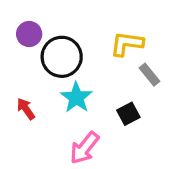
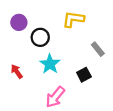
yellow L-shape: (127, 44) -> (73, 19), moved
black circle: (62, 57) -> (40, 37), size x0.7

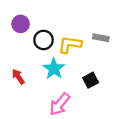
yellow L-shape: (73, 19) -> (70, 45), moved
gray rectangle: (98, 49) -> (101, 38), moved, turned -40

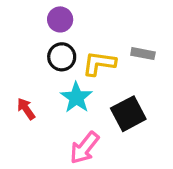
purple circle: (21, 24) -> (60, 19), moved
black square: (91, 80) -> (128, 114), size x1.5

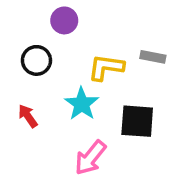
black circle: (62, 57) -> (36, 60), moved
black square: (128, 114) -> (137, 121), turned 32

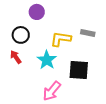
red arrow: (28, 116) -> (16, 57), moved

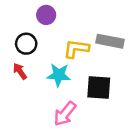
gray rectangle: (88, 33) -> (110, 41), size x1.5
cyan star: (47, 60) -> (59, 75), turned -30

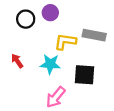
purple circle: (46, 15) -> (50, 13), moved
black circle: (26, 44) -> (26, 19), moved

